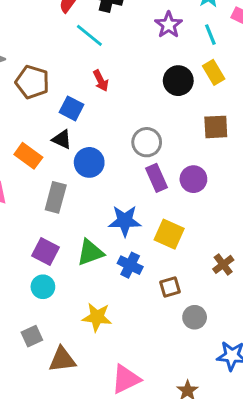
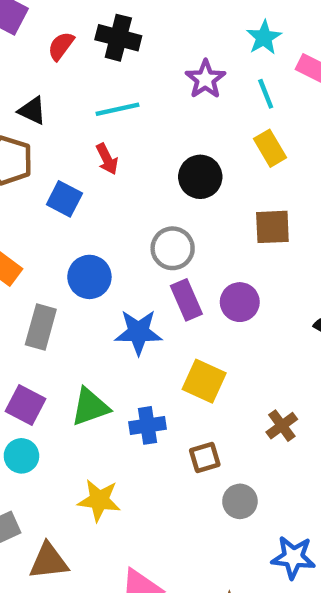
cyan line: (89, 35) -> (118, 109), moved, turned -52
black circle: (178, 81) -> (200, 177), moved
black triangle: (62, 139) -> (32, 111), moved
blue star: (125, 221) -> (138, 332), moved
blue cross: (130, 265) -> (147, 425), turned -35

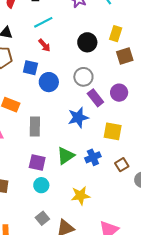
yellow rectangle: (270, 148) -> (116, 34), moved, turned 63
blue circle: (89, 277) -> (49, 82), moved

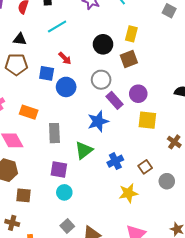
red arrow: (44, 45) -> (65, 58), moved
brown square: (125, 56) -> (129, 59), moved
yellow square: (113, 131) -> (147, 120), moved
green triangle: (66, 156) -> (84, 150), moved
yellow star: (80, 196) -> (128, 193), moved

